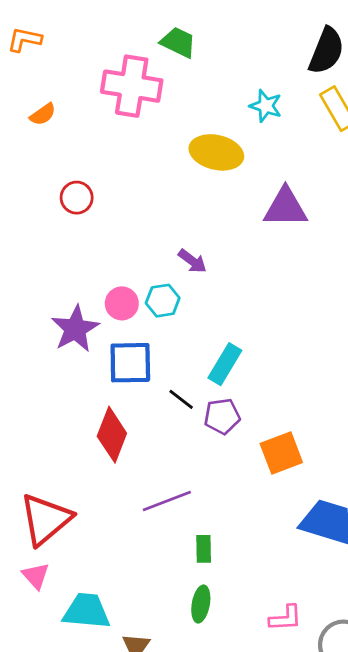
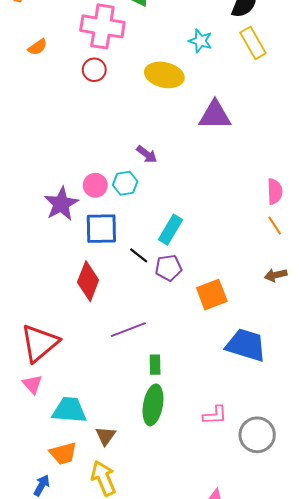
red circle: (77, 198) -> (94, 70), moved
green ellipse: (201, 604) -> (153, 405), size x1.5

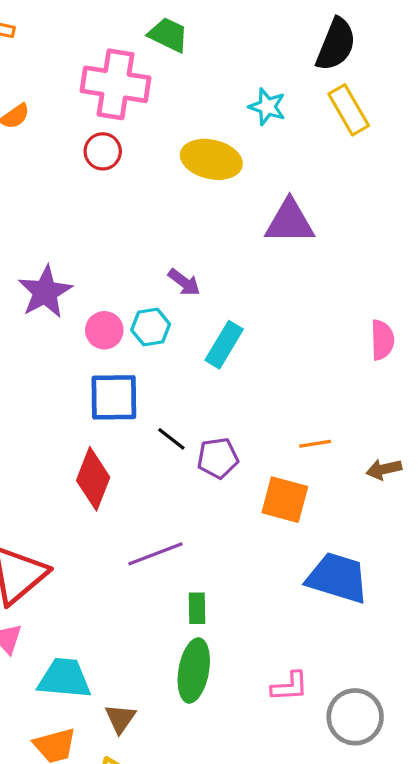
purple star: (61, 204) -> (45, 292), moved
orange line: (275, 225) -> (315, 444), moved, turned -66
cyan rectangle: (171, 230) -> (224, 345), moved
orange square: (212, 295) -> (285, 500), turned 36

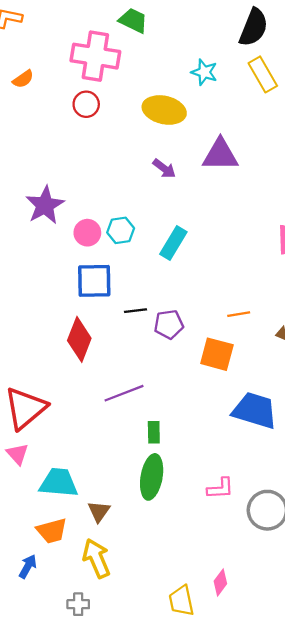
purple arrow: (184, 282) -> (164, 168), moved
black line: (171, 439) -> (136, 311), turned -45

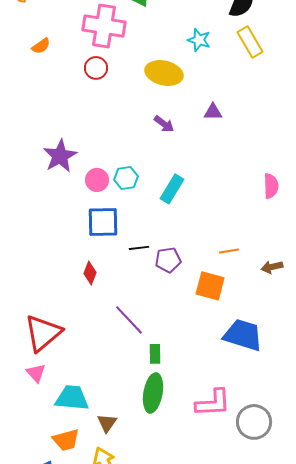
purple triangle: (220, 155) -> (213, 112), size x0.6
red diamond: (79, 339) -> (90, 273), size x0.6
purple line: (124, 393) -> (129, 320), turned 68
pink L-shape: (220, 488) -> (213, 403), size x1.5

